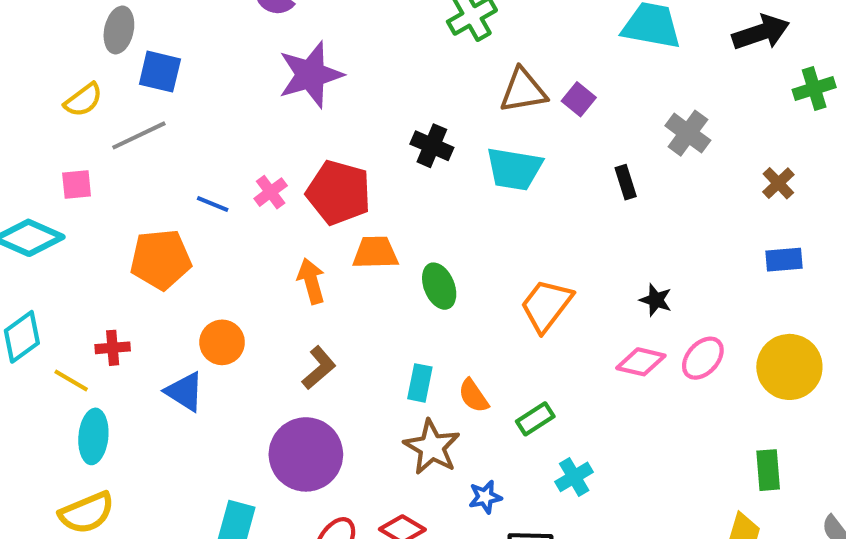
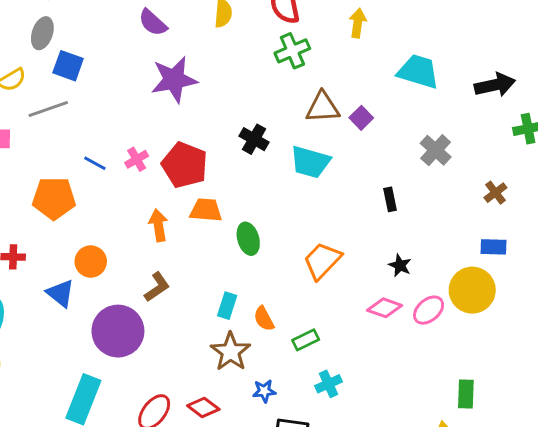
black rectangle: (626, 182) -> (390, 199), moved
yellow circle: (789, 367) -> (472, 290), moved
purple circle: (306, 454) -> (118, 331), moved

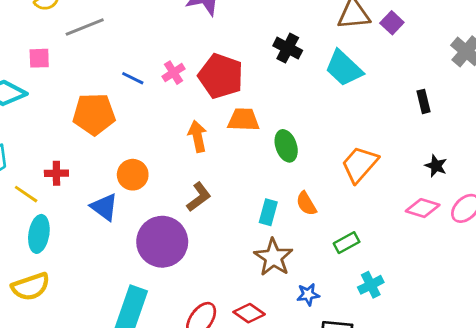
cyan trapezoid: (310, 162) -> (344, 68), turned 30
orange semicircle: (264, 319) -> (306, 204), moved

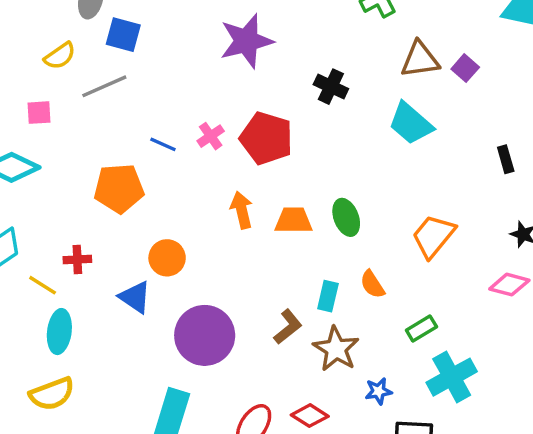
black cross: (288, 48) -> (331, 87), moved
pink square: (39, 58) -> (39, 113), moved
orange trapezoid: (243, 120) -> (294, 220), moved
brown L-shape: (199, 197) -> (288, 327), moved
cyan cross: (371, 285) -> (452, 377), size x1.6

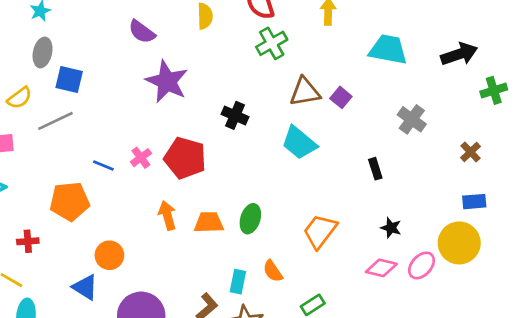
purple star: (246, 41) -> (167, 81), turned -30
green ellipse: (346, 217) -> (250, 219), turned 40
red cross: (77, 259) -> (28, 241), moved

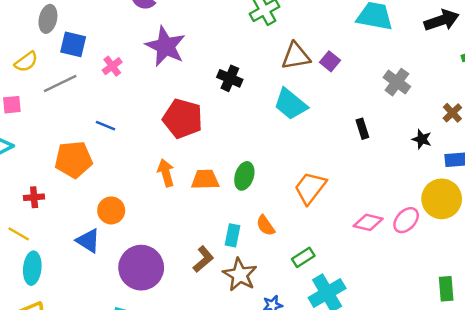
pink cross: (141, 158) -> (112, 66), moved
black star: (391, 228) -> (422, 139), moved

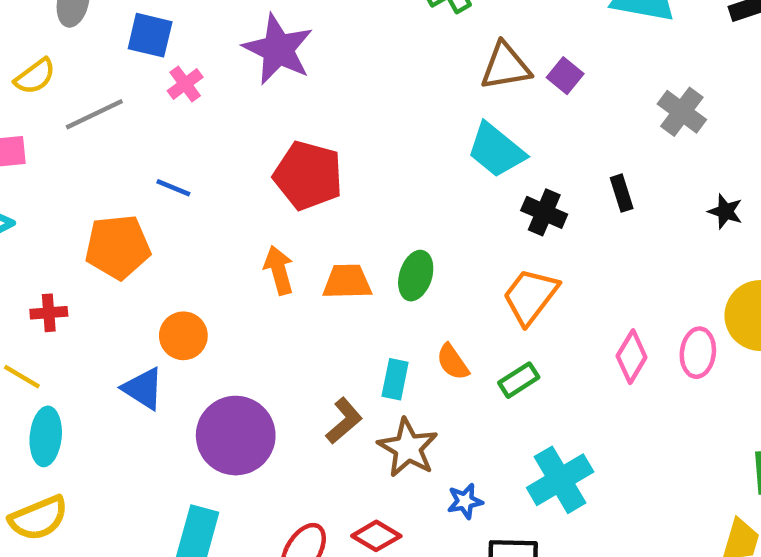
blue square: (73, 44) -> (150, 35), moved
black cross: (230, 78) -> (544, 212), moved
pink ellipse: (406, 220) -> (698, 353), turned -36
pink diamond: (368, 222) -> (632, 357), turned -72
green rectangle: (303, 257) -> (519, 380), moved

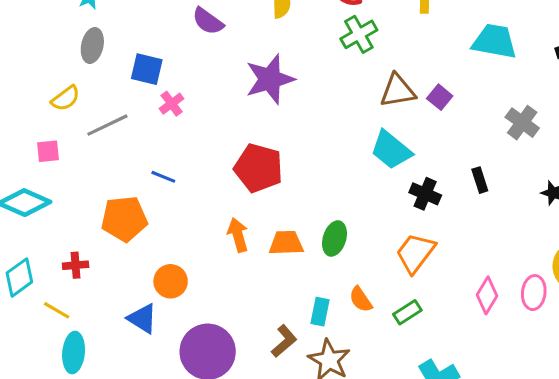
purple star: (278, 49) -> (270, 79), moved, turned 30

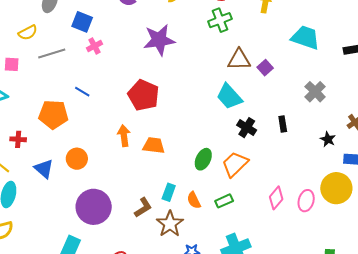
green ellipse: (334, 239) -> (203, 159), moved
orange semicircle: (361, 299) -> (194, 200), moved
blue triangle: (142, 319) -> (44, 169), moved

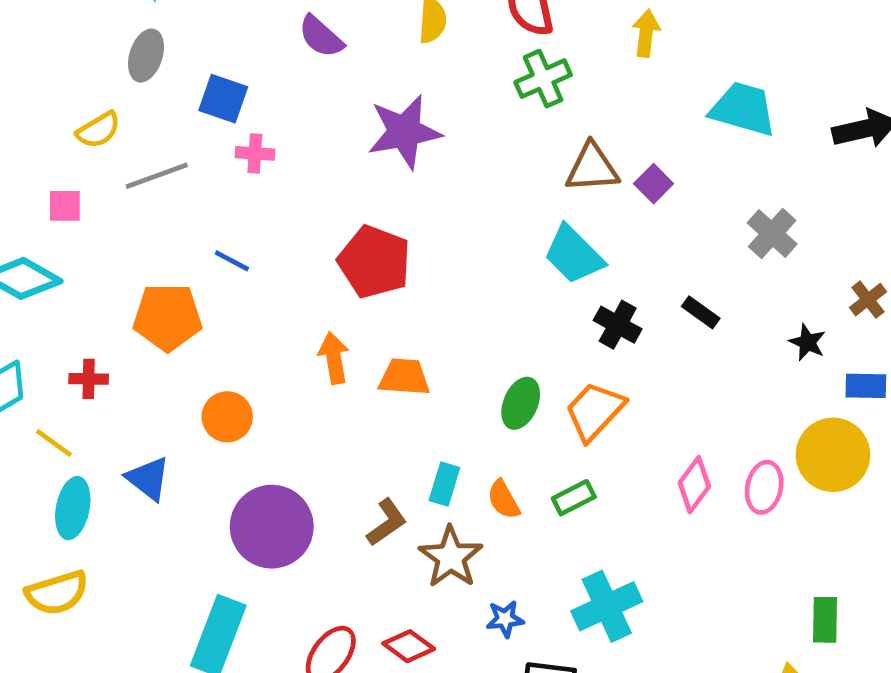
pink cross: (94, 46) -> (255, 153), turned 35
black rectangle: (283, 124) -> (701, 312), turned -42
blue triangle: (44, 169) -> (148, 479), moved

